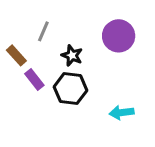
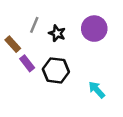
black star: (72, 55) -> (57, 33), moved
cyan arrow: (122, 113) -> (97, 90), turned 54

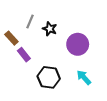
purple circle: (94, 29) -> (78, 44), moved
black hexagon: (56, 70) -> (49, 77), moved

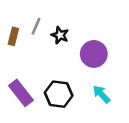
brown rectangle: (11, 38) -> (13, 36), moved, turned 56
purple rectangle: (24, 55) -> (21, 93), moved, size x1.5

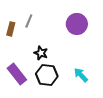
black star: (60, 35) -> (41, 53), moved
purple circle: (94, 54) -> (77, 24), moved

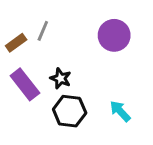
brown rectangle: (11, 29) -> (16, 43), turned 40
purple rectangle: (17, 74) -> (25, 84), moved

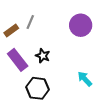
black hexagon: (70, 111) -> (38, 88), moved

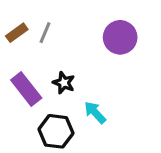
brown rectangle: (11, 30) -> (17, 33), moved
cyan arrow: (85, 79) -> (95, 112), moved

